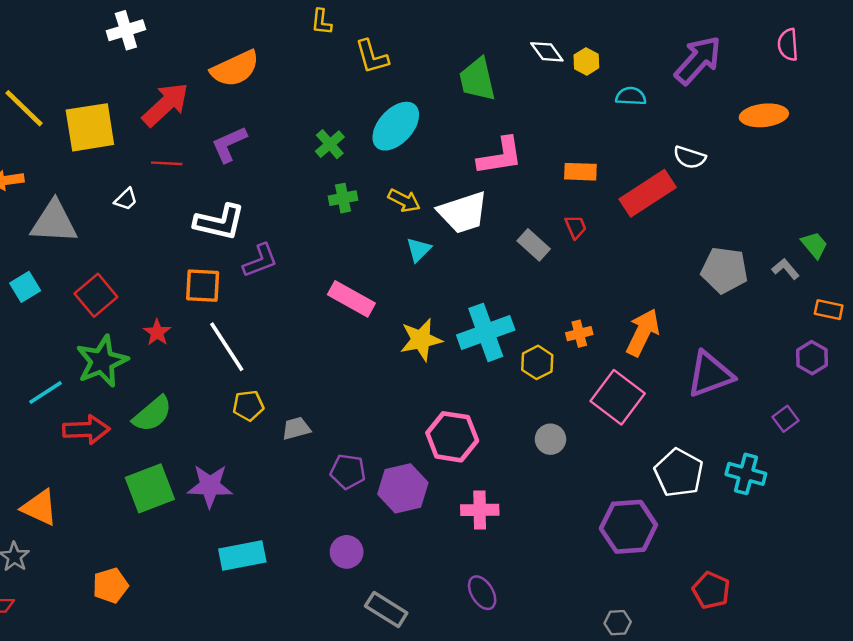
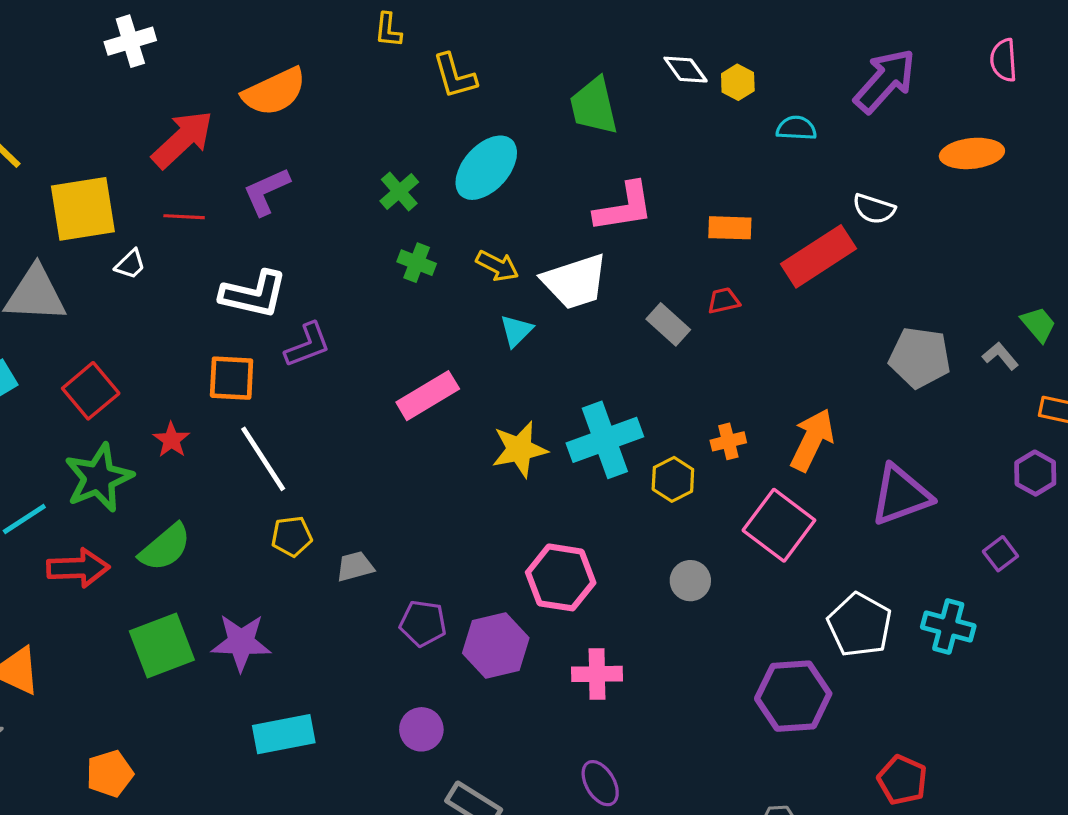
yellow square: (90, 127) -> (83, 209), moved
green cross: (343, 198) -> (417, 263), turned 32
red trapezoid: (576, 227) -> (724, 301), turned -80
pink rectangle: (351, 299) -> (428, 396), turned -60

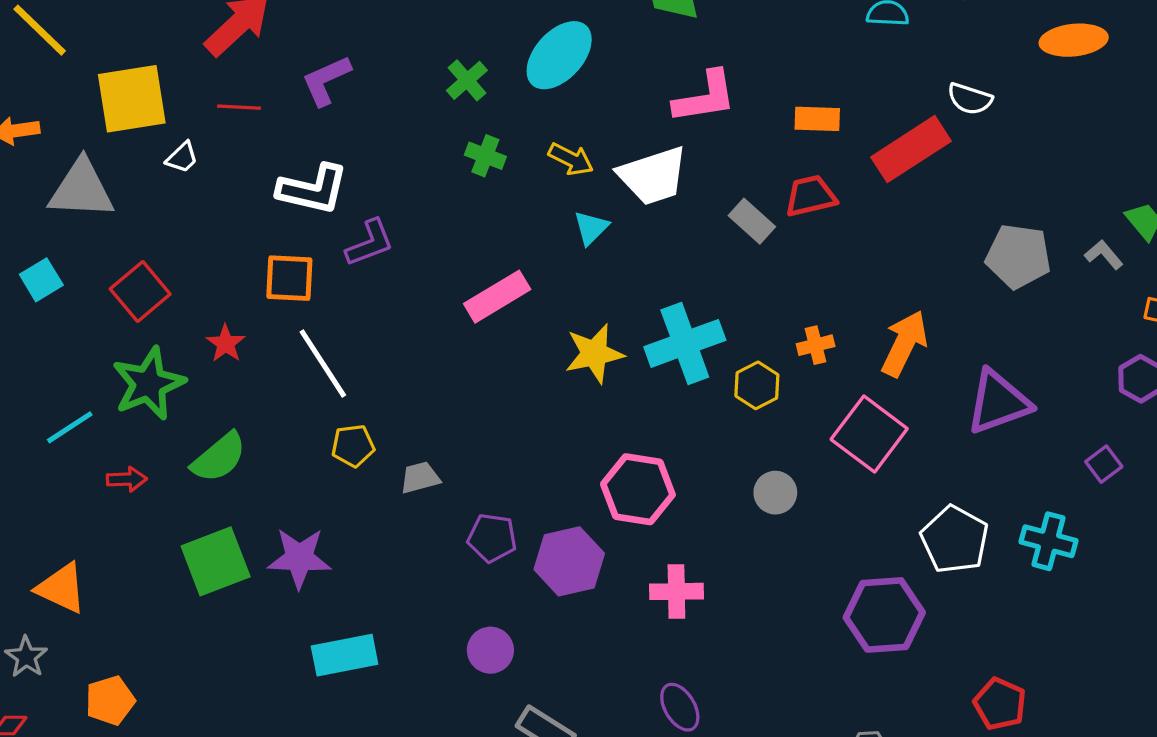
red trapezoid: (724, 301) -> (811, 196), size x1.5
red arrow: (78, 568) -> (127, 479), size x0.6
orange pentagon: (110, 774) -> (110, 700), moved

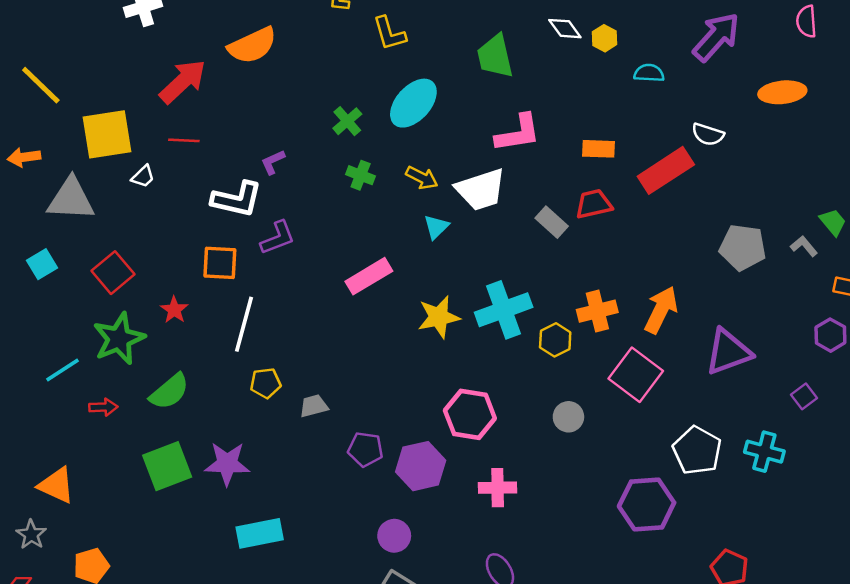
purple L-shape: (326, 80) -> (273, 162), moved, size x0.7
orange cross: (816, 345) -> (597, 311), size x1.5
white line: (323, 364) -> (244, 324), turned 48
purple circle: (490, 650) -> (394, 536), moved

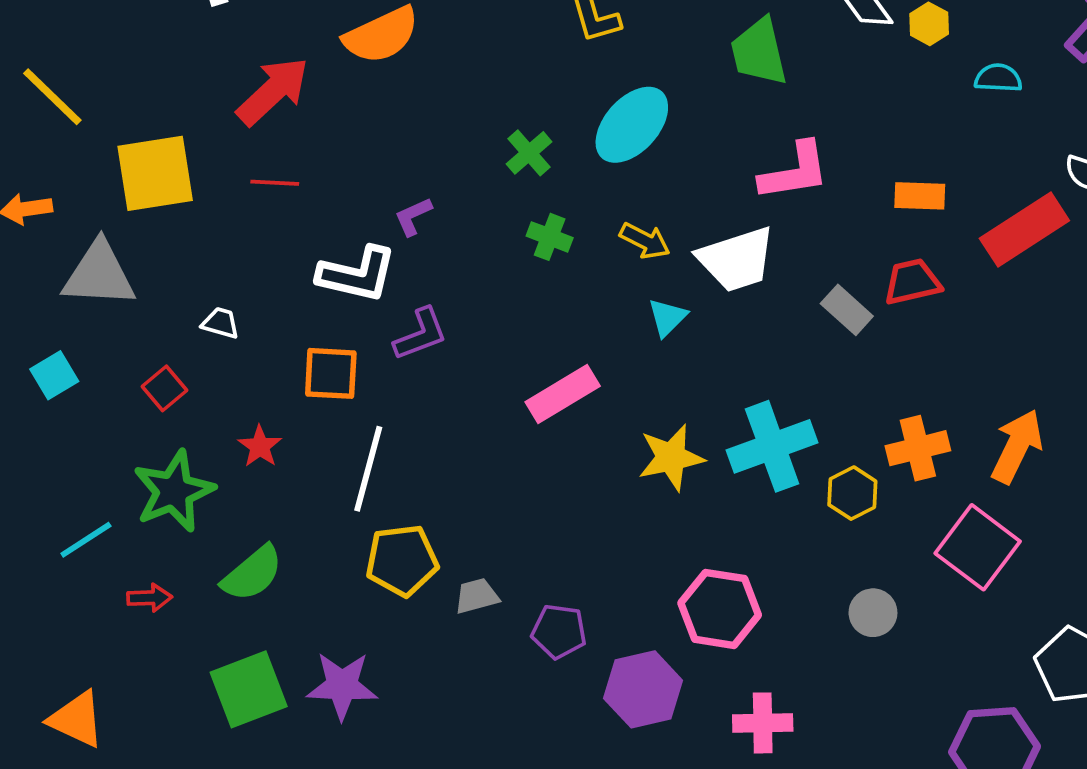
white trapezoid: (143, 176) -> (221, 323), moved, turned -120
red square: (113, 273) -> (164, 388), size x0.7
yellow pentagon: (266, 383) -> (402, 560), size x1.5
purple pentagon: (365, 449) -> (559, 631), moved

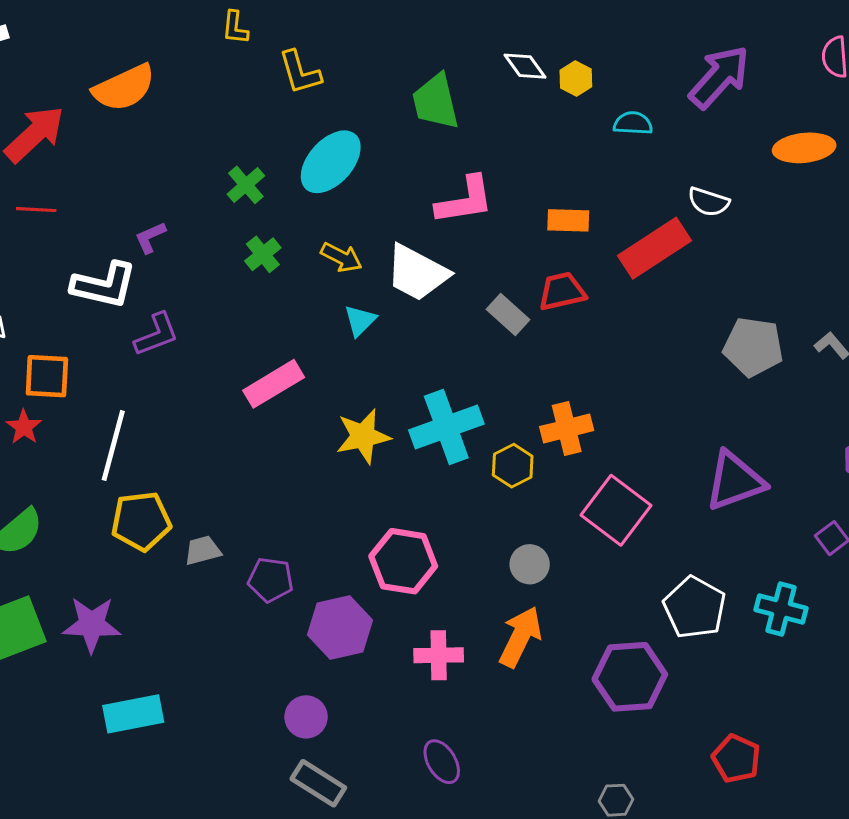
green cross: (550, 237) -> (263, 254), turned 30
white trapezoid: (737, 259) -> (417, 273), turned 46
orange square: (331, 373) -> (47, 376), moved
orange arrow: (1017, 446) -> (520, 637), moved

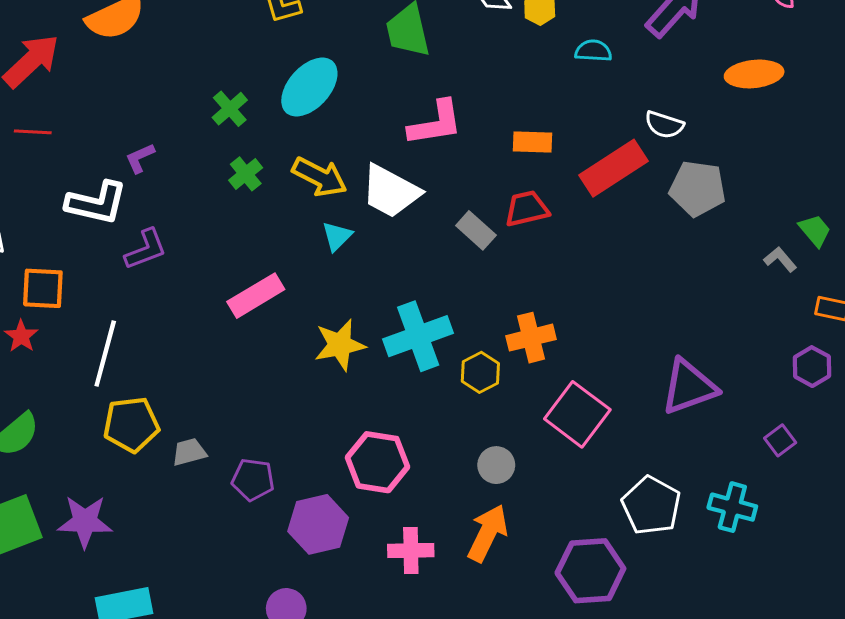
yellow arrow: (341, 257) -> (320, 177), size x1.4
gray pentagon: (753, 347) -> (698, 188), moved

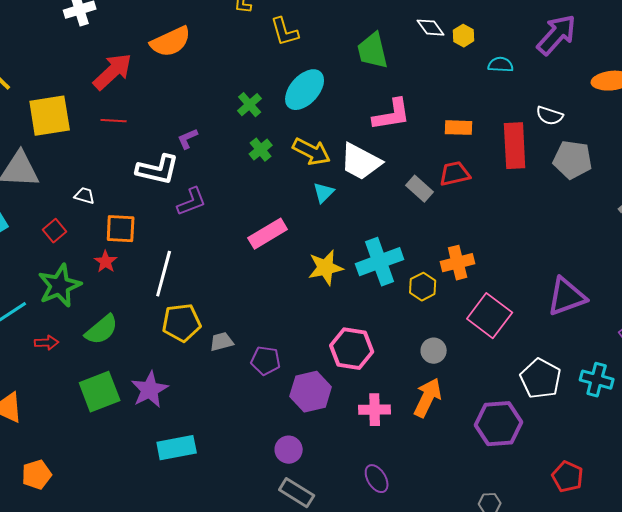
red rectangle: (614, 168) -> (515, 146), turned -60
purple star: (85, 522) -> (150, 390), turned -30

